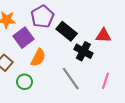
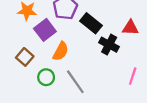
gray line: (71, 79) -> (75, 82), moved

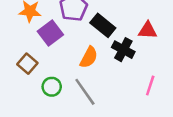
orange semicircle: (61, 51) -> (89, 57), moved

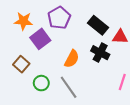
black rectangle: (103, 25) -> (98, 25), moved

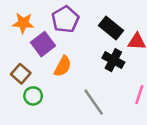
orange semicircle: (72, 59) -> (63, 66), moved
green circle: (41, 83) -> (33, 96), moved
gray line: (69, 87) -> (94, 102), moved

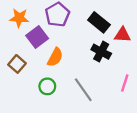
green circle: (33, 96) -> (47, 86), moved

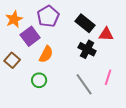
orange star: (19, 18) -> (14, 19), turned -30
gray line: (83, 90) -> (84, 84), moved

